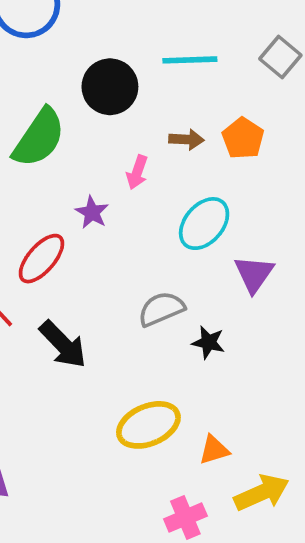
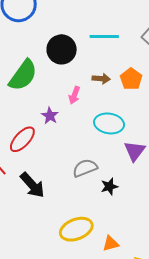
cyan ellipse: (204, 224) -> (109, 123), turned 56
black star: (208, 342) -> (109, 186), turned -30

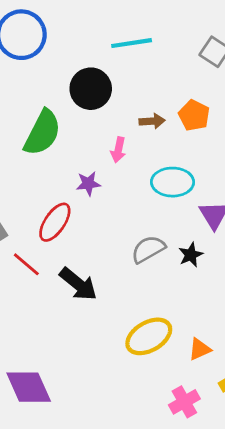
cyan line: (104, 37) -> (132, 43), moved
purple star: (50, 116) -> (88, 184), turned -30
black star: (109, 186) -> (191, 255), moved

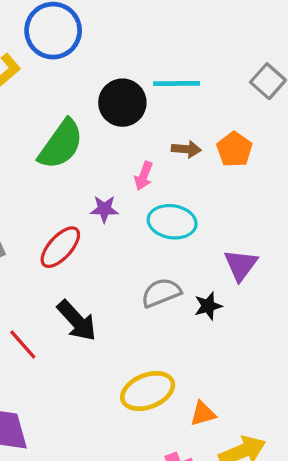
cyan line: (132, 43) -> (177, 84), moved
cyan ellipse: (173, 182) -> (172, 222), moved
red line: (26, 264) -> (23, 344), moved

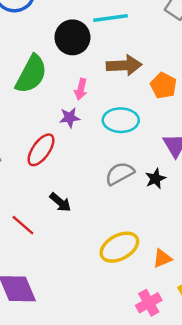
brown arrow: (186, 149) -> (124, 65), size x1.6
orange pentagon: (234, 149) -> (163, 86), moved
pink arrow: (144, 176) -> (81, 89), moved
black arrow: (77, 321) -> (60, 202), size x0.7

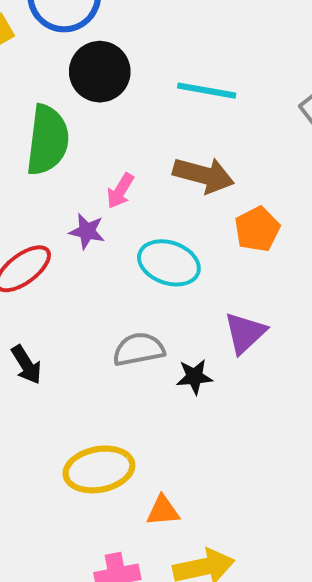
black circle: (72, 37) -> (100, 72), moved
green semicircle: (31, 74) -> (47, 140), turned -39

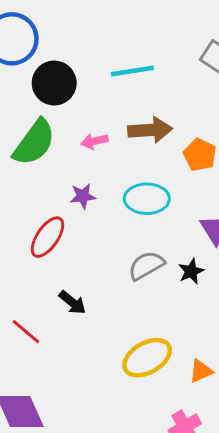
green semicircle: (47, 140) -> (34, 142), turned 48
pink arrow: (120, 191) -> (95, 141), moved, turned 65

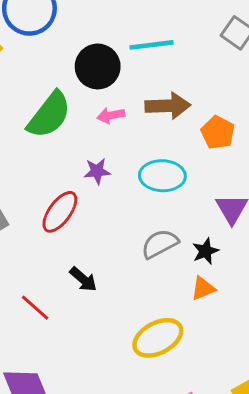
black circle: (54, 83) -> (98, 66), moved
orange triangle: (201, 371) -> (203, 288), moved

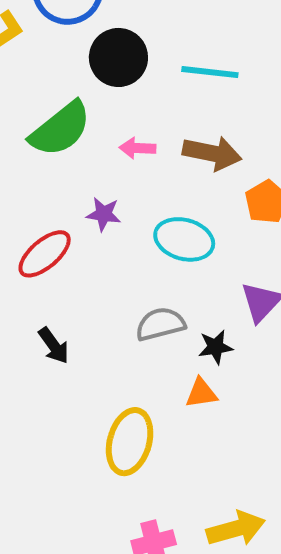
black circle: (98, 66) -> (118, 57), moved
yellow ellipse: (158, 338) -> (130, 442), turned -60

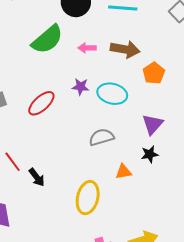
purple star: (104, 214) -> (81, 87), moved
black arrow: (54, 346) -> (37, 177), moved
black star: (215, 347) -> (150, 154), moved

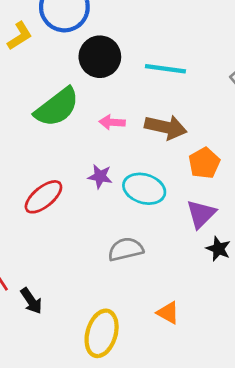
purple triangle: (152, 124) -> (201, 214), moved
black star: (150, 154) -> (218, 249), moved, turned 30
orange triangle: (123, 172) -> (168, 313), moved, turned 36

